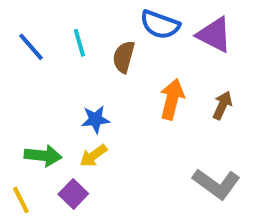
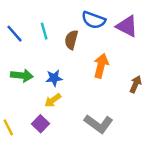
brown arrow: (222, 105) -> (136, 84), moved
green arrow: (43, 156) -> (22, 76), moved
gray L-shape: (216, 184) -> (99, 124), moved

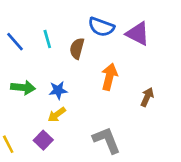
gray L-shape: (99, 124) -> (107, 140), turned -148

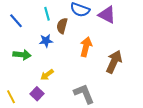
cyan line: (47, 39) -> (47, 14), moved
blue star: (58, 90) -> (46, 41), moved
brown arrow: (147, 97) -> (114, 62), size x1.6

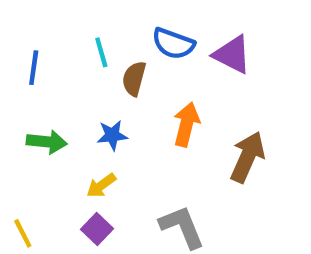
blue line: (16, 21) -> (34, 68), turned 49
blue star: (46, 41) -> (112, 135), moved
purple square: (37, 94) -> (97, 229), moved

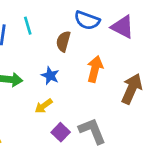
cyan line: (101, 52) -> (28, 26), moved
blue star: (112, 135) -> (50, 76), turned 30
purple square: (97, 229) -> (61, 132), moved

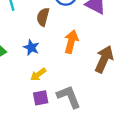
yellow arrow: (44, 106) -> (38, 74), moved
purple square: (61, 132) -> (41, 98), turned 35

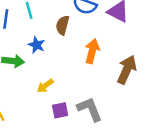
blue star: (31, 47) -> (37, 45), moved
yellow arrow: (38, 74) -> (45, 86), moved

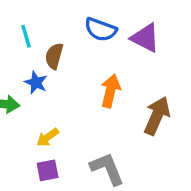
brown semicircle: (63, 25) -> (54, 56), moved
purple square: (60, 110) -> (48, 170), moved

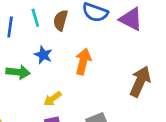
brown semicircle: (54, 56) -> (61, 20), moved
orange arrow: (110, 91) -> (83, 62), moved

